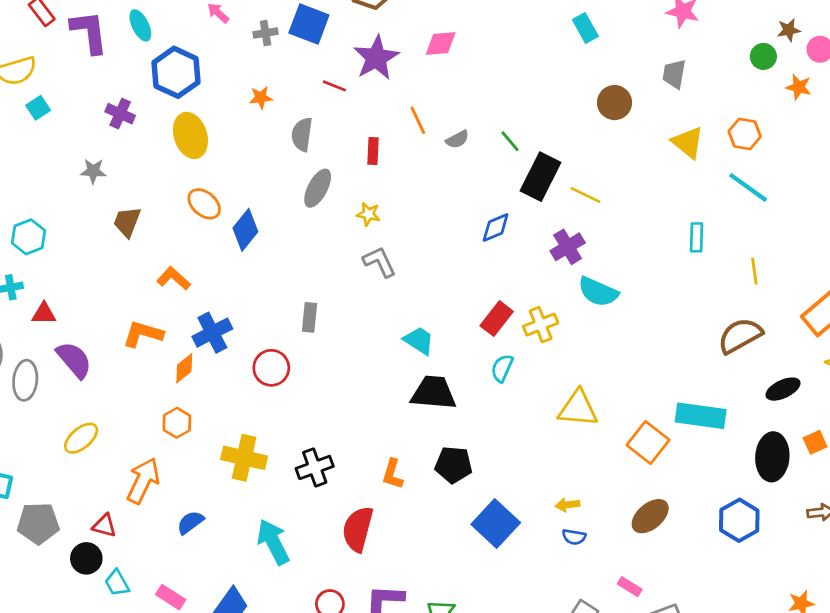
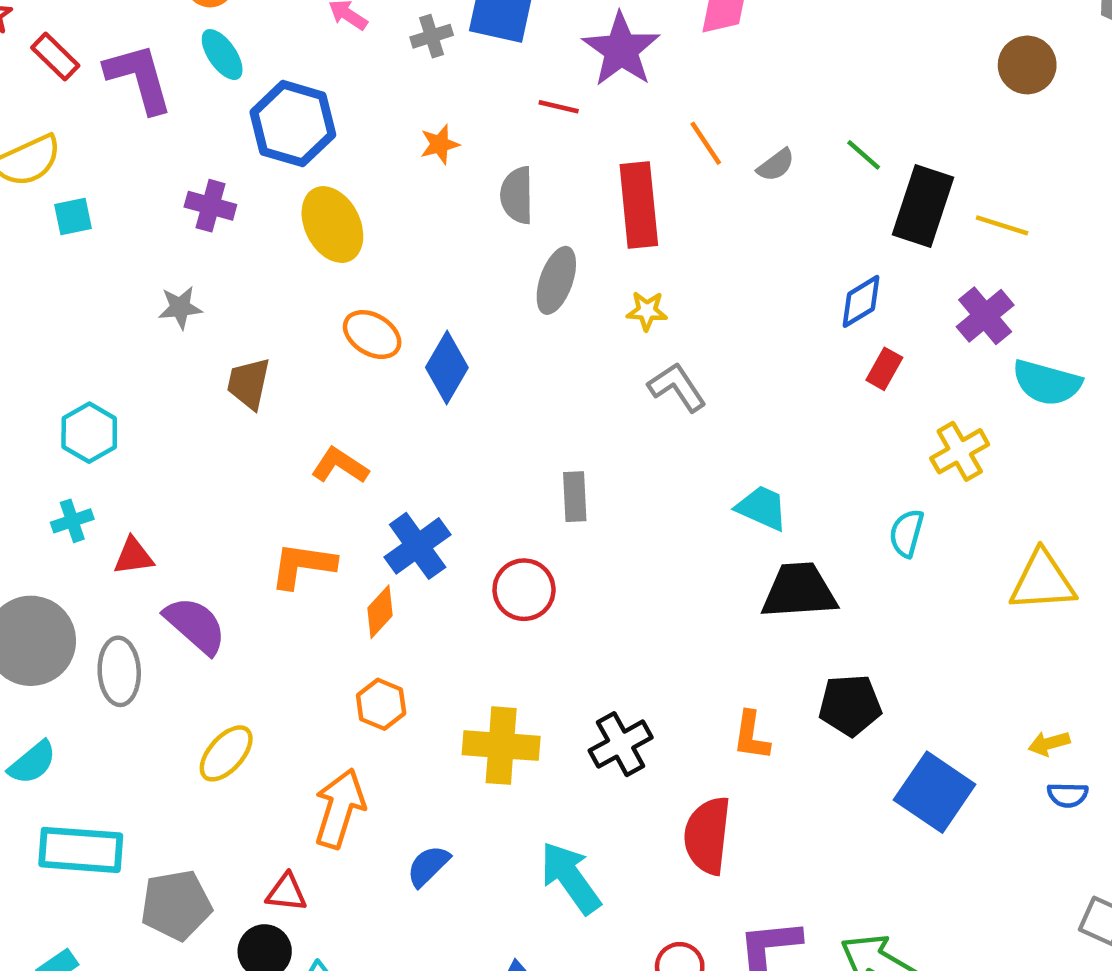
cyan square: (38, 108) -> (73, 216), turned 30
red rectangle: (373, 151) -> (639, 205), size x1.8
red rectangle: (497, 319) -> (884, 369), moved, size x0.7

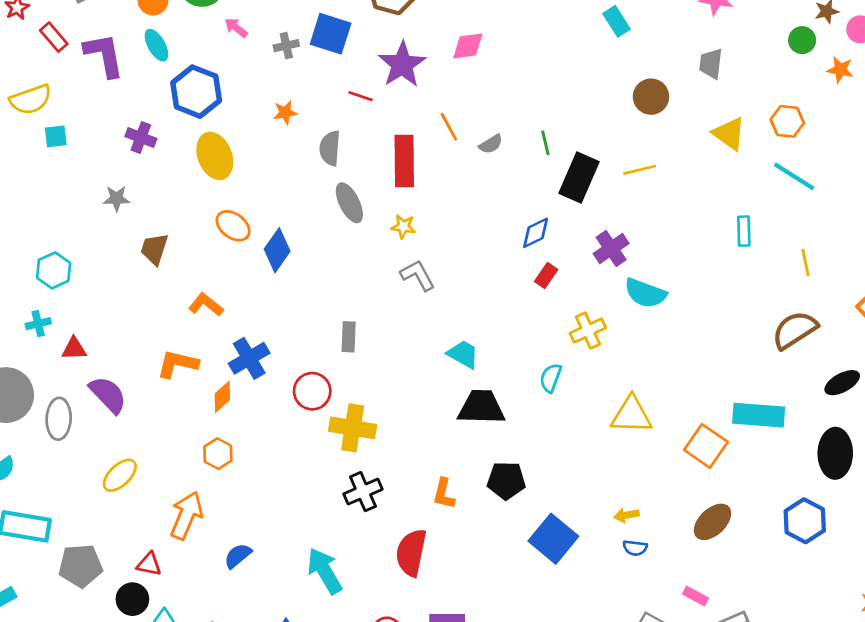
green line: (864, 155) -> (545, 143), turned 30
yellow line: (1002, 225) -> (640, 170), moved, turned -36
gray ellipse: (556, 280) -> (349, 203), turned -51
yellow cross: (501, 746) -> (353, 428), moved

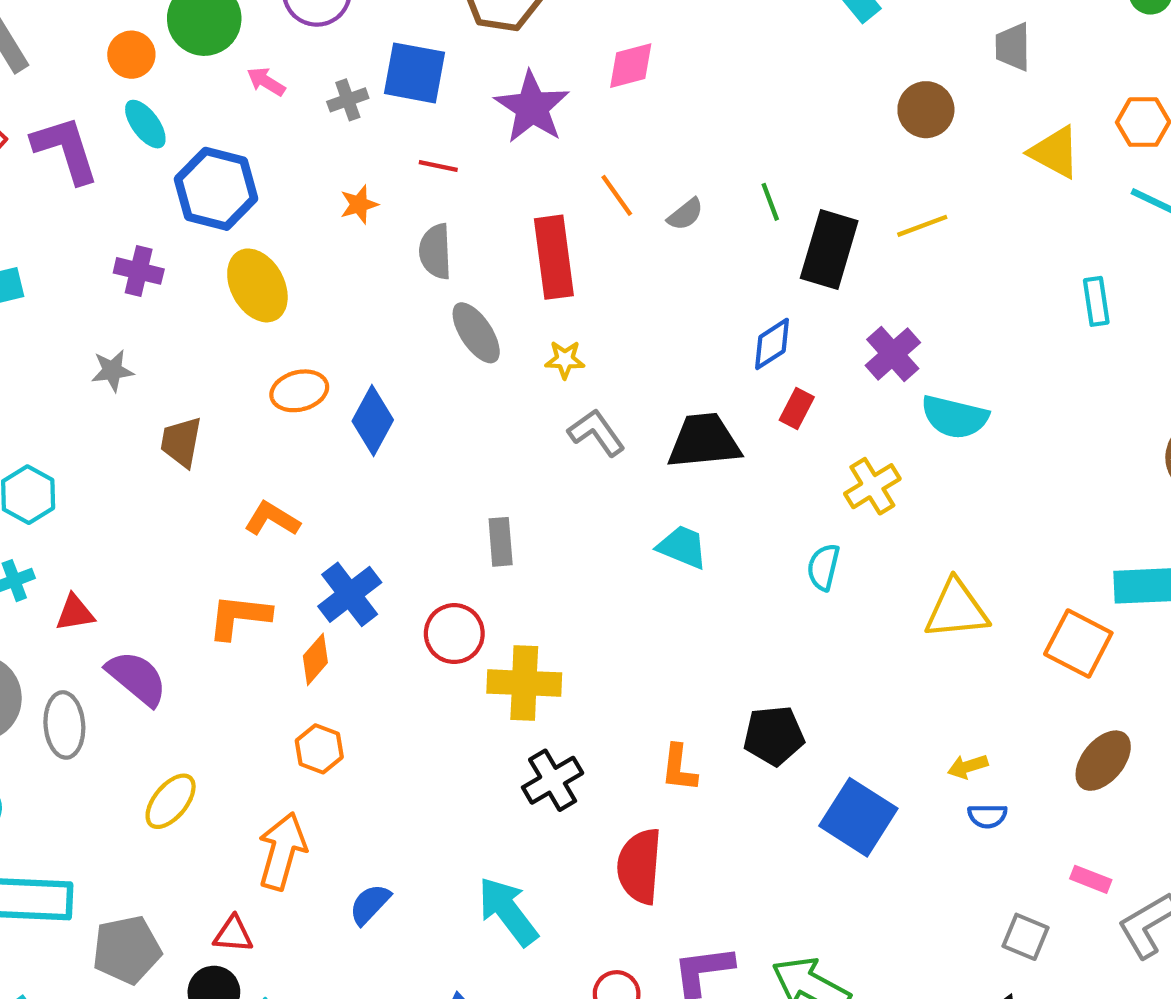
red line: (361, 96) -> (438, 166), moved
orange ellipse: (233, 226) -> (299, 391), turned -44
black trapezoid: (481, 407) -> (704, 441), moved

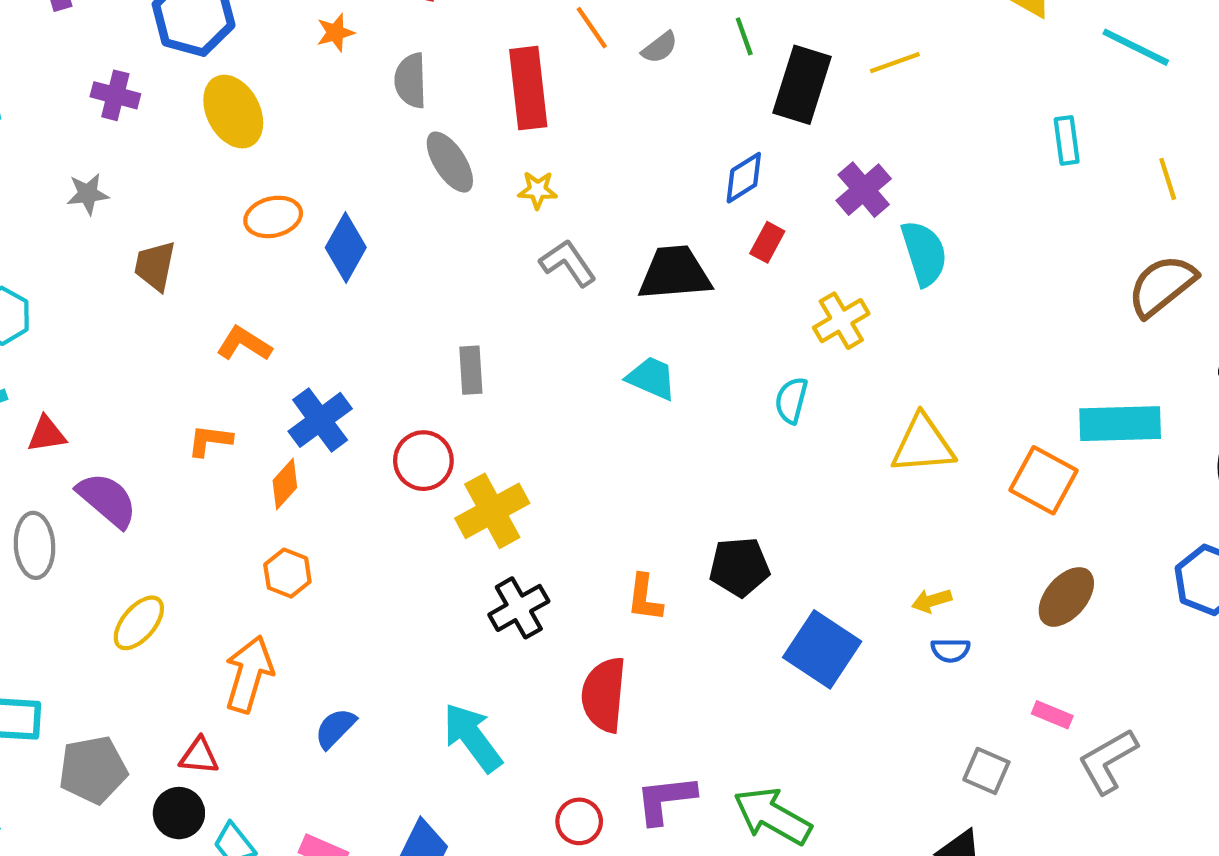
cyan semicircle: (955, 417) -> (924, 253), turned -122
orange L-shape: (239, 617) -> (210, 440), size x0.7
yellow cross: (524, 683) -> (492, 511), turned -32

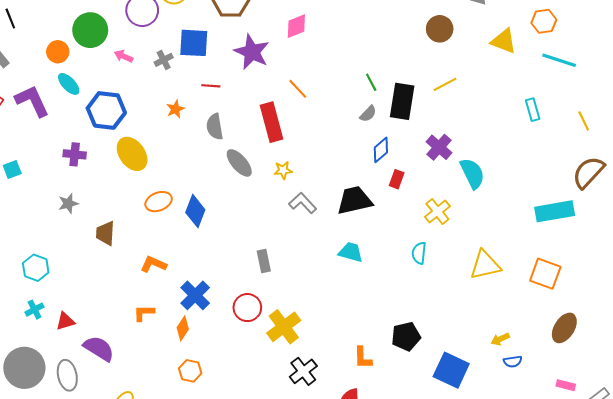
gray semicircle: (660, 47) -> (368, 114), moved
cyan rectangle: (1120, 424) -> (555, 211), moved

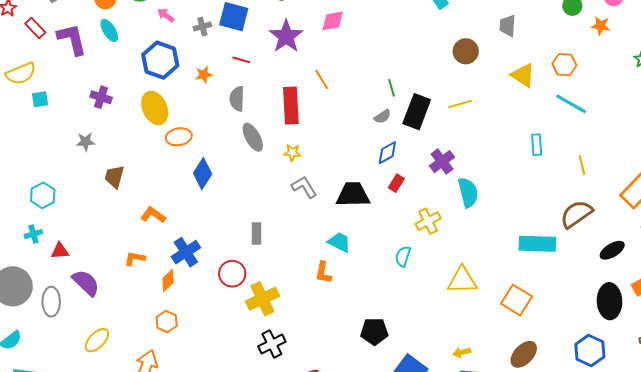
blue hexagon: (106, 110) -> (160, 60), moved
orange ellipse: (159, 202) -> (179, 137), moved
orange L-shape: (363, 358) -> (323, 273), moved

